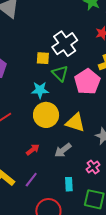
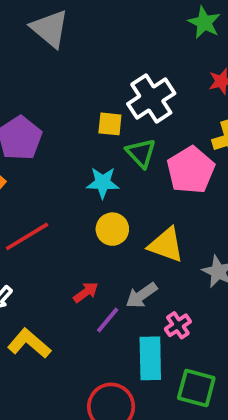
yellow circle: (46, 115) -> (112, 229), size x0.7
pink cross: (93, 167) -> (178, 325), moved
purple line: (31, 180) -> (108, 320), moved
cyan rectangle: (69, 184) -> (150, 358), size x1.6

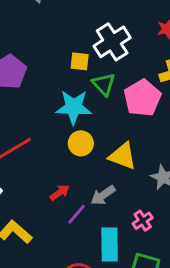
cyan star: (103, 183) -> (74, 107), size x1.4
pink cross: (178, 325) -> (143, 221), moved

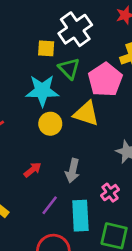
yellow triangle: (123, 156) -> (86, 113), moved
gray arrow: (103, 195) -> (73, 171), turned -40
purple line: (77, 214) -> (50, 205), moved

